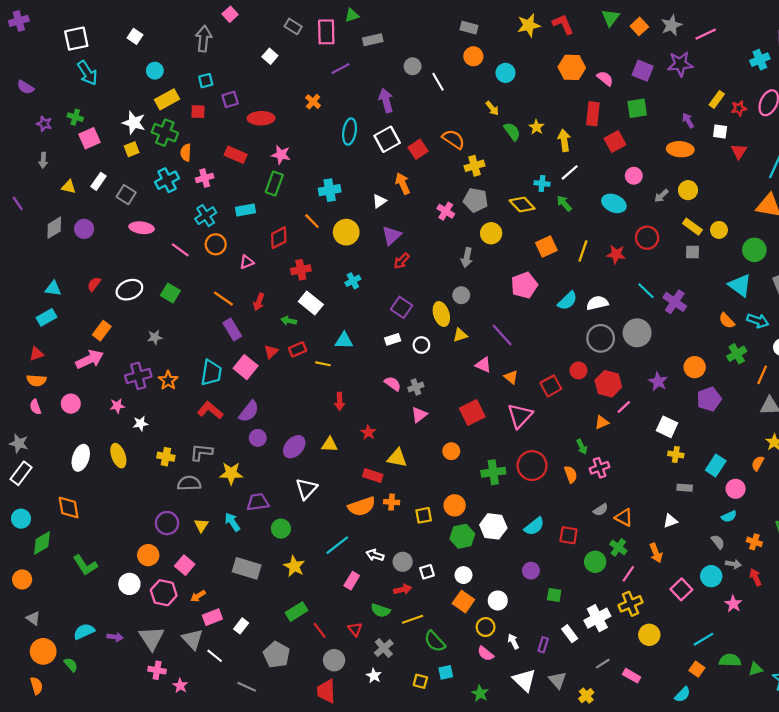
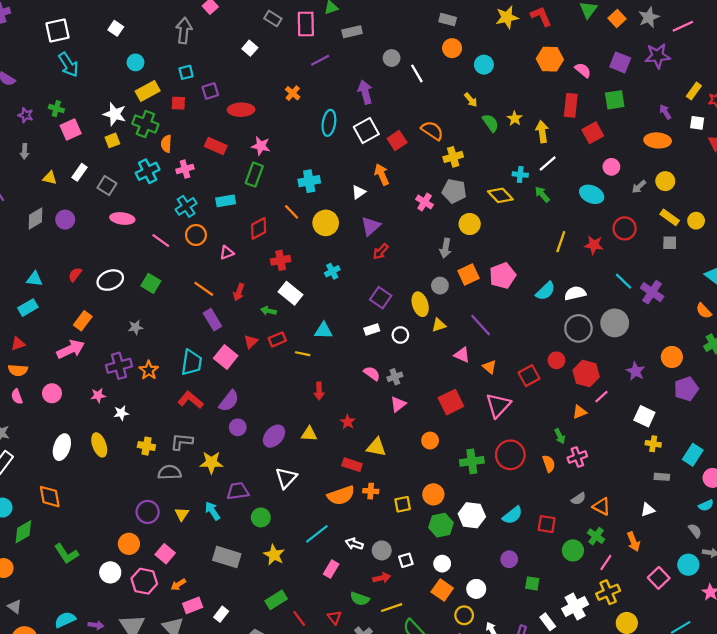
orange square: (546, 247) -> (469, 275), moved

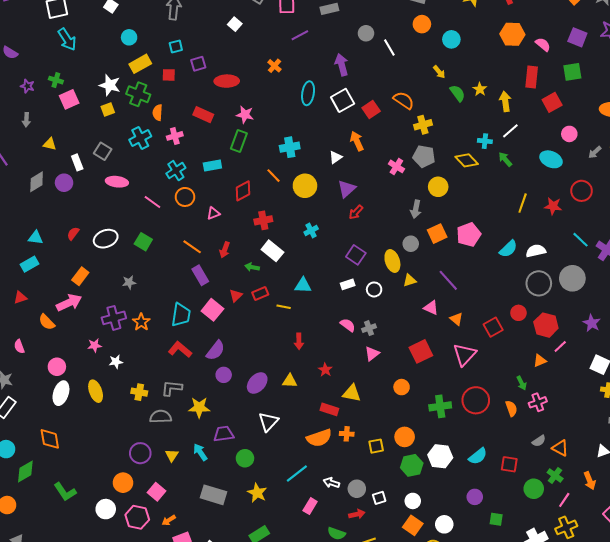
white rectangle: (79, 172) -> (77, 162), moved, turned -56
orange semicircle: (18, 370) -> (47, 322), moved, turned 42
pink circle: (52, 393) -> (57, 367), moved

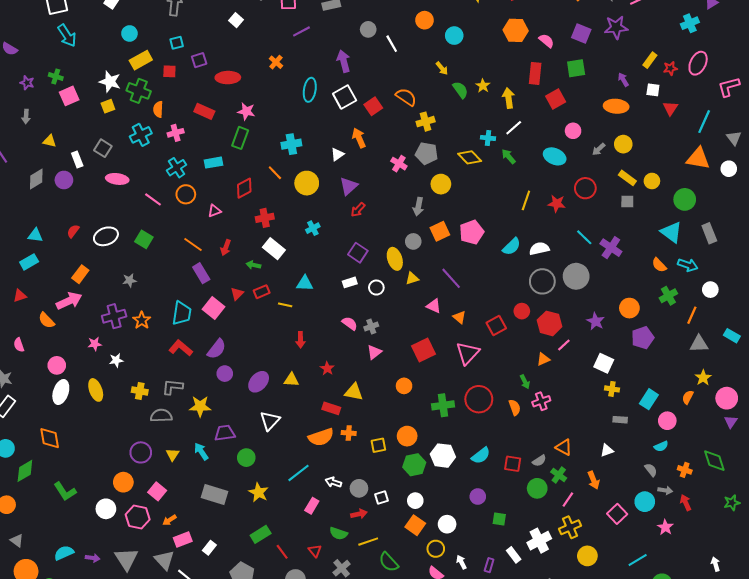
gray semicircle: (539, 441) -> (539, 461), moved

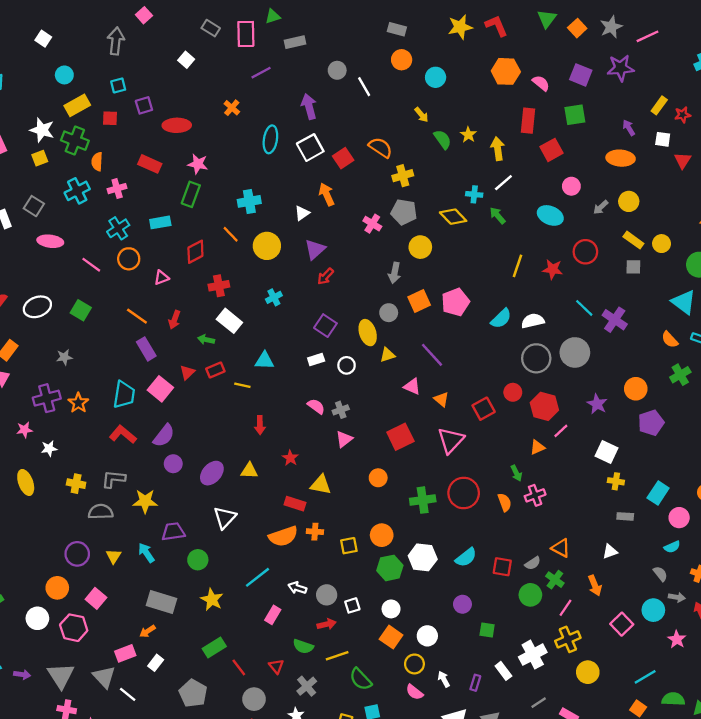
orange arrow: (169, 520) -> (147, 631), moved

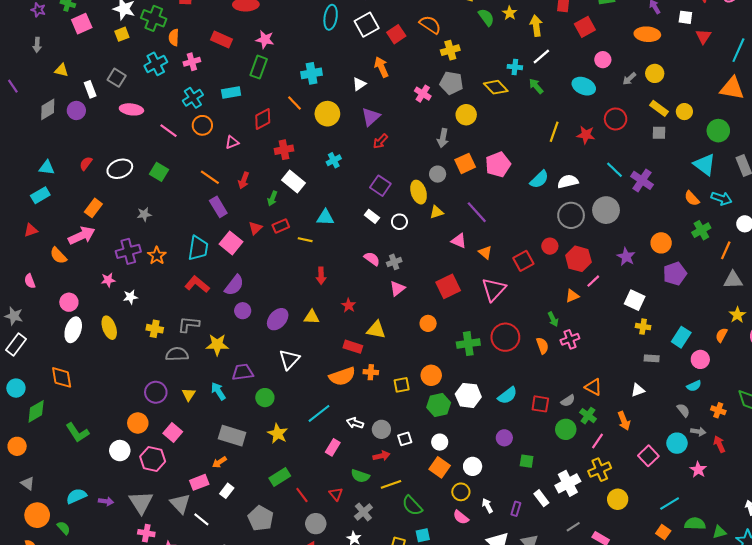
green arrow: (206, 340) -> (272, 198), turned -80
white rectangle: (316, 360) -> (372, 216), turned 56

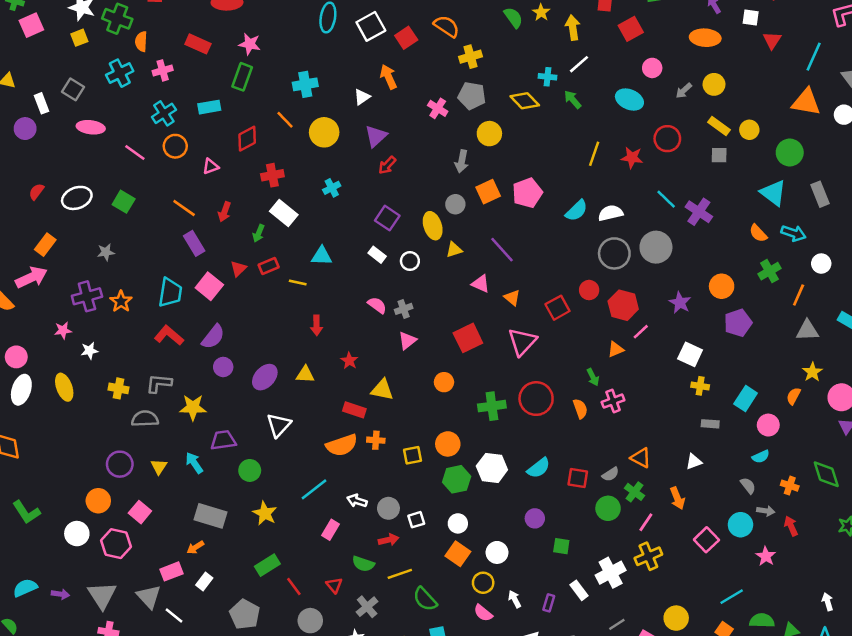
yellow circle: (618, 499) -> (676, 618), moved

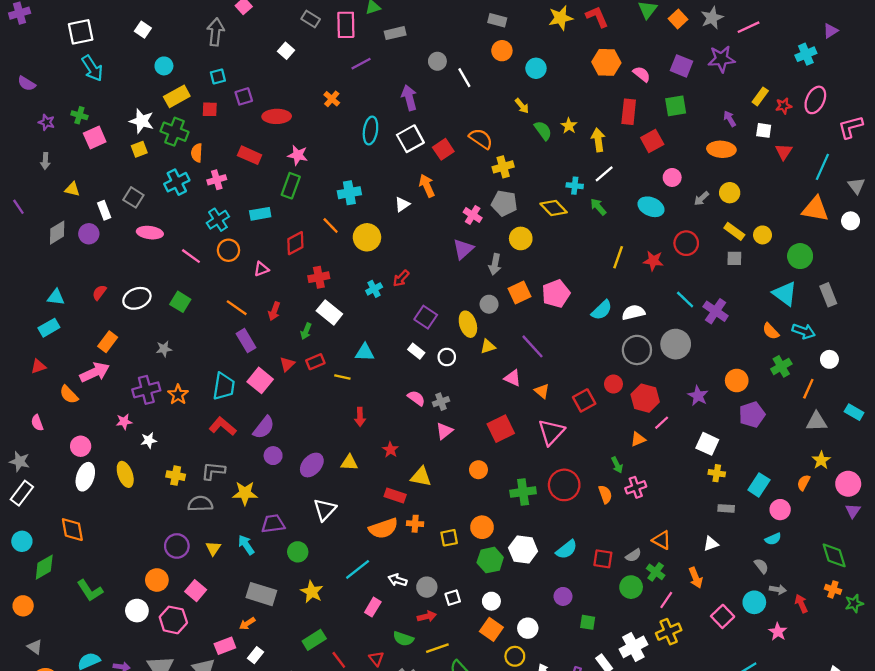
purple triangle: (376, 136) -> (463, 249), moved
red arrow: (387, 165) -> (401, 278), moved
orange cross: (790, 486) -> (833, 589), moved

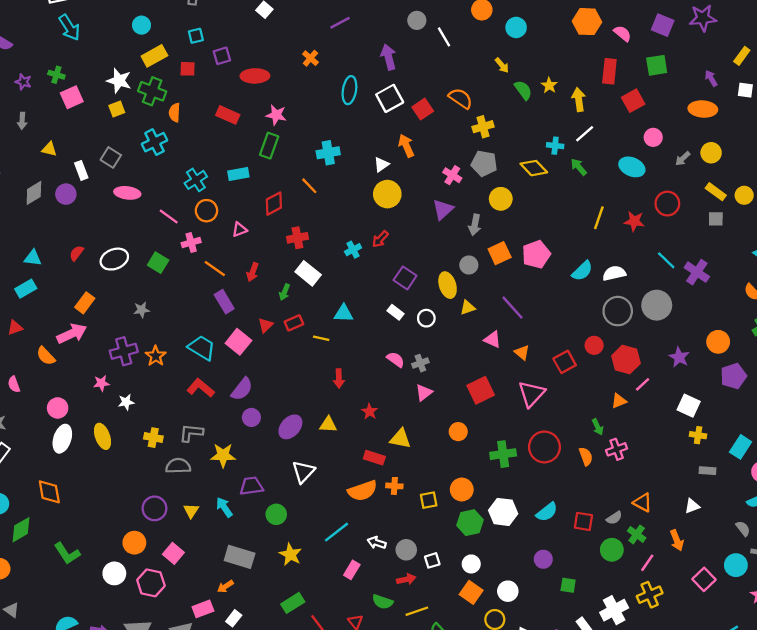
pink cross: (217, 180) -> (191, 243), moved
yellow circle: (367, 237) -> (387, 194), moved
cyan trapezoid: (224, 386) -> (202, 348), turned -68

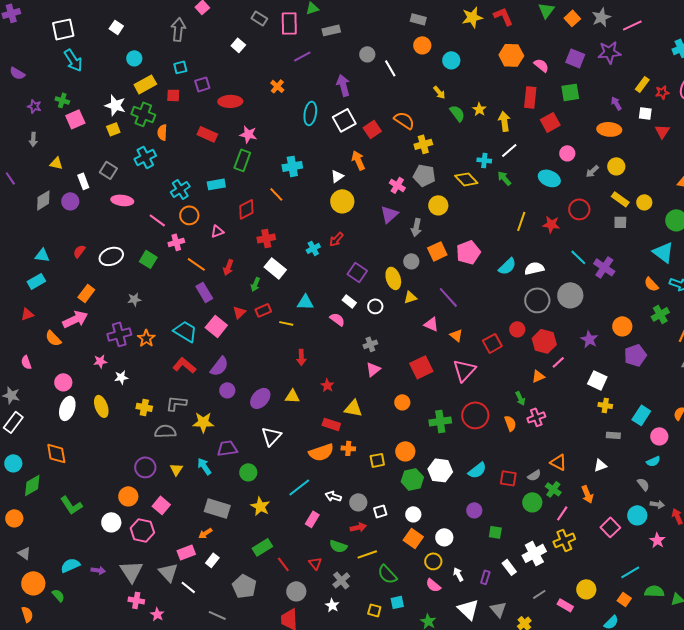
pink semicircle: (396, 360) -> (337, 319), moved

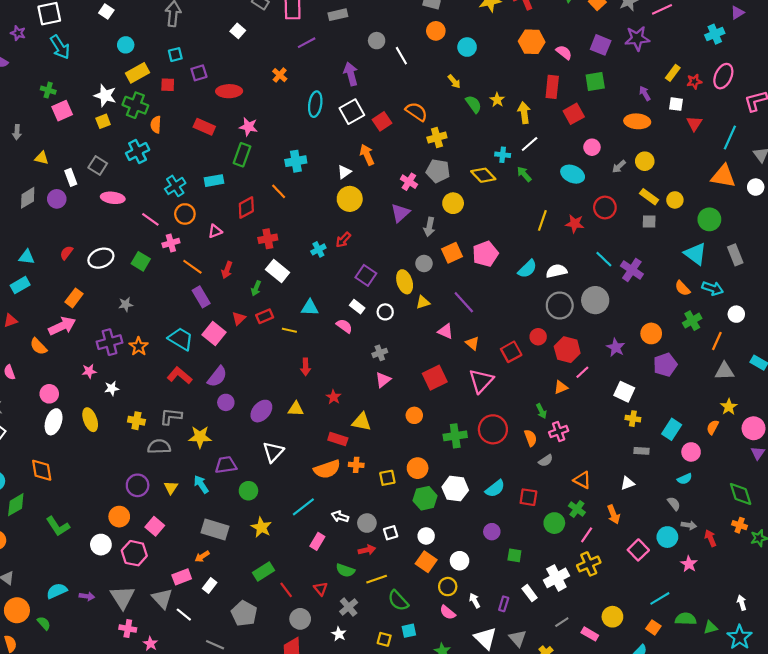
purple star: (34, 106) -> (18, 33), moved
gray semicircle: (534, 475) -> (546, 461), moved

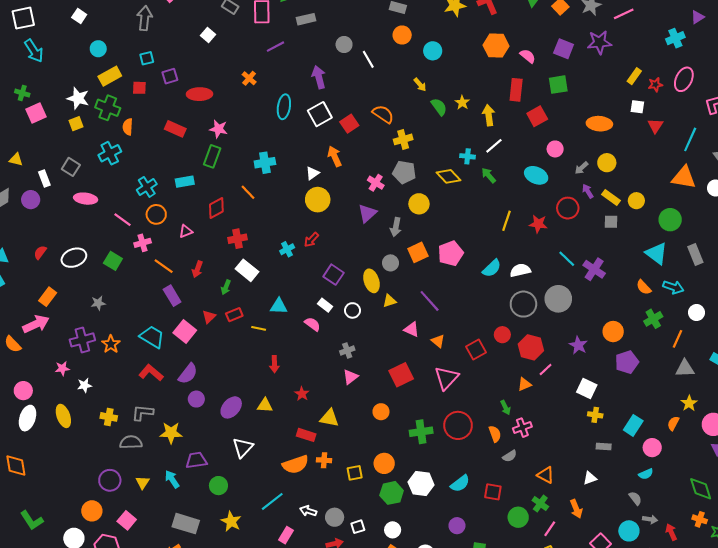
purple arrow: (645, 93) -> (588, 191), moved

